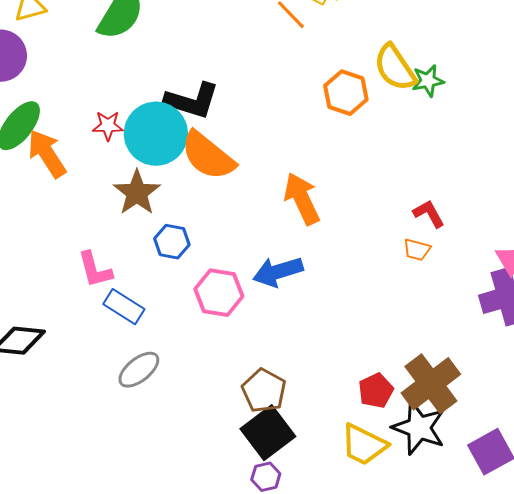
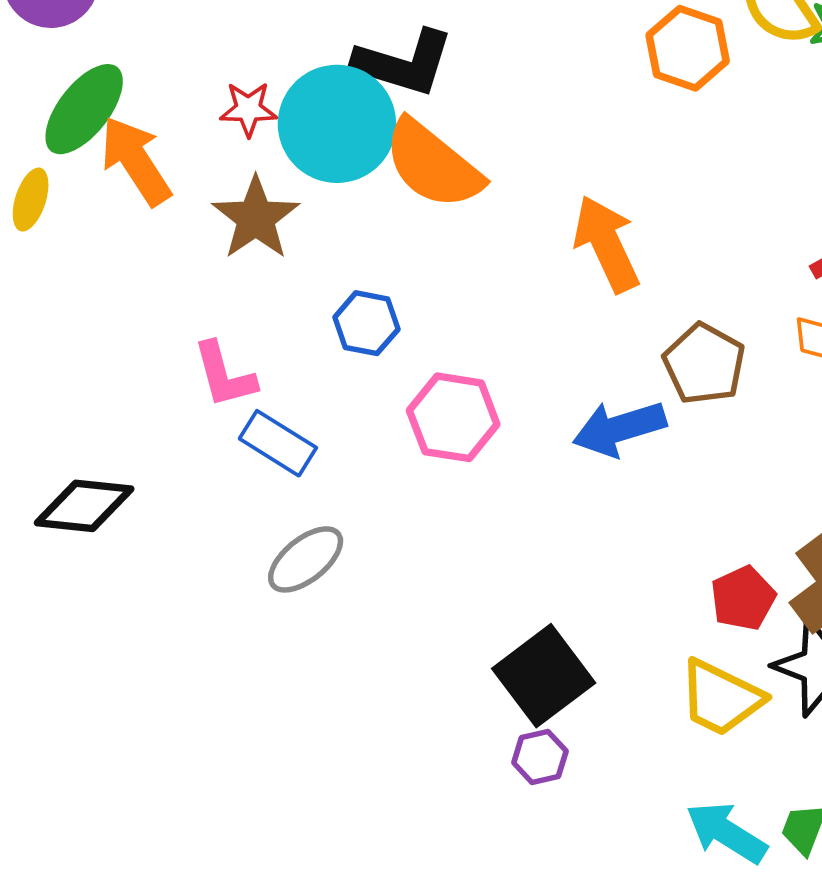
brown star: (137, 193) -> (256, 218), moved
blue arrow: (278, 272) -> (619, 428), moved
brown pentagon: (264, 391) -> (704, 364), moved

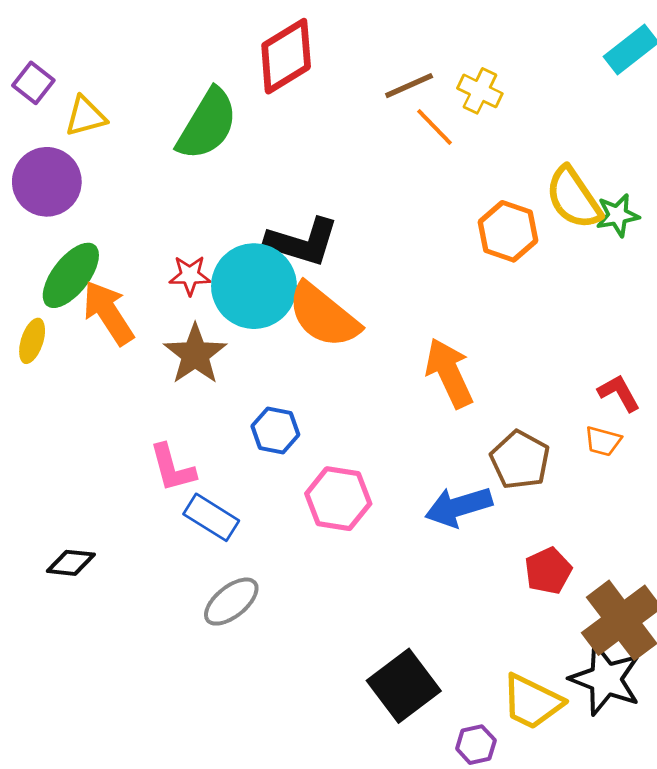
black diamond: (84, 506) -> (71, 563), size x0.7
red pentagon: (743, 598) -> (548, 571), moved
purple hexagon: (540, 757) -> (476, 745), moved

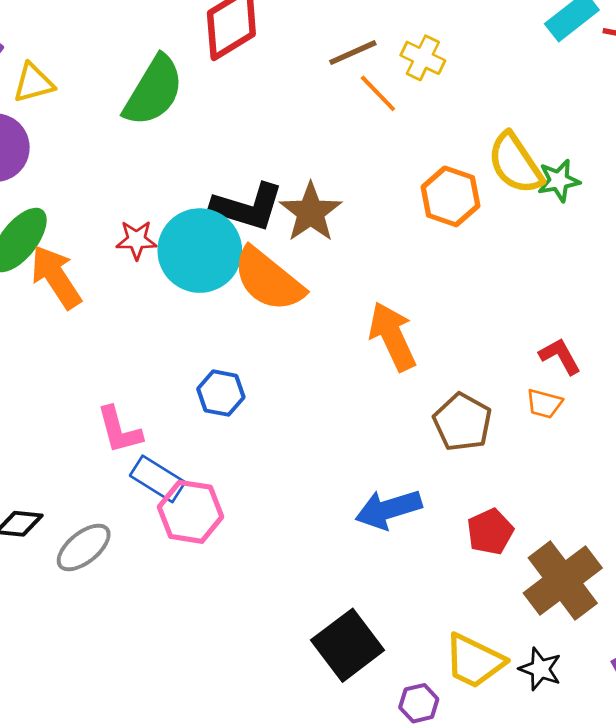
brown star: (195, 354) -> (311, 212), moved
pink hexagon: (338, 499) -> (191, 512), moved
blue arrow: (459, 507) -> (388, 509), moved
gray ellipse: (231, 602) -> (84, 547), moved
black star: (606, 679) -> (540, 669), moved, size x0.6

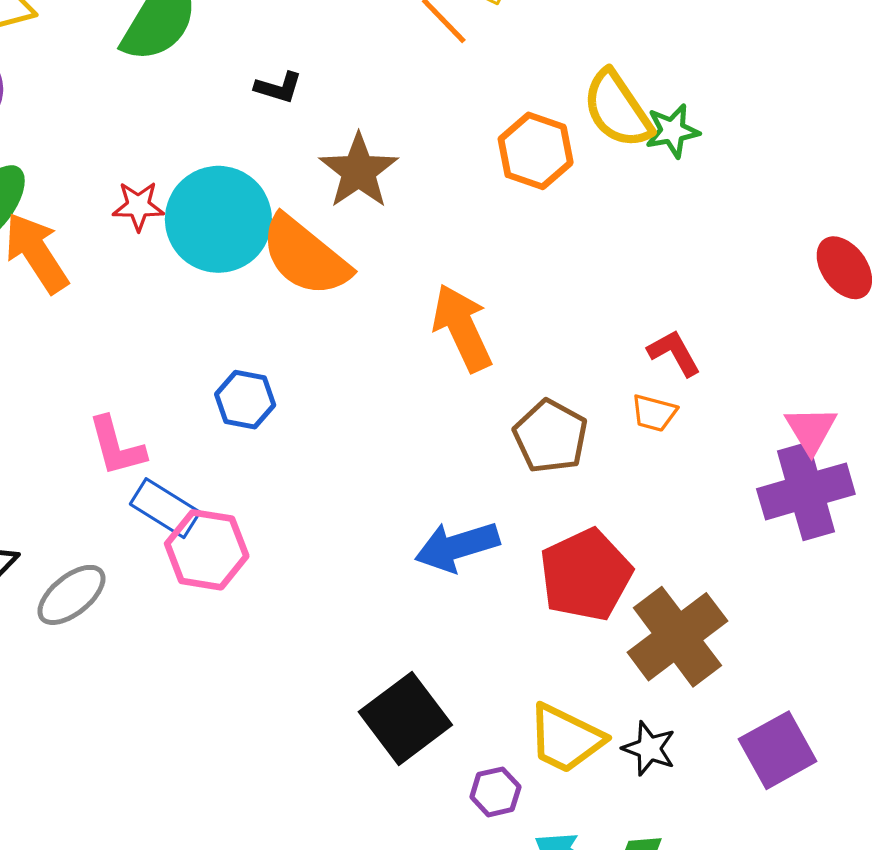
black L-shape: (247, 207) -> (278, 87), moved, size x0.5
red pentagon: (490, 532) -> (586, 575), size x1.6

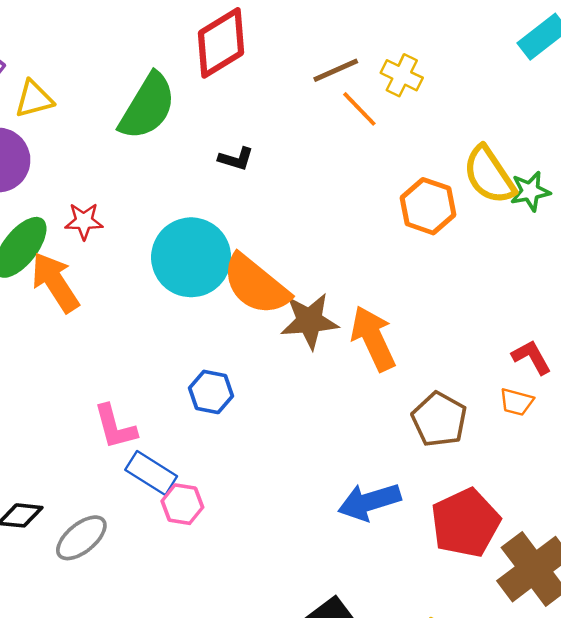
brown star: (359, 171) -> (310, 321), moved, turned 30
red star: (138, 206) -> (84, 221), moved
pink hexagon: (207, 550) -> (182, 504), size x0.7

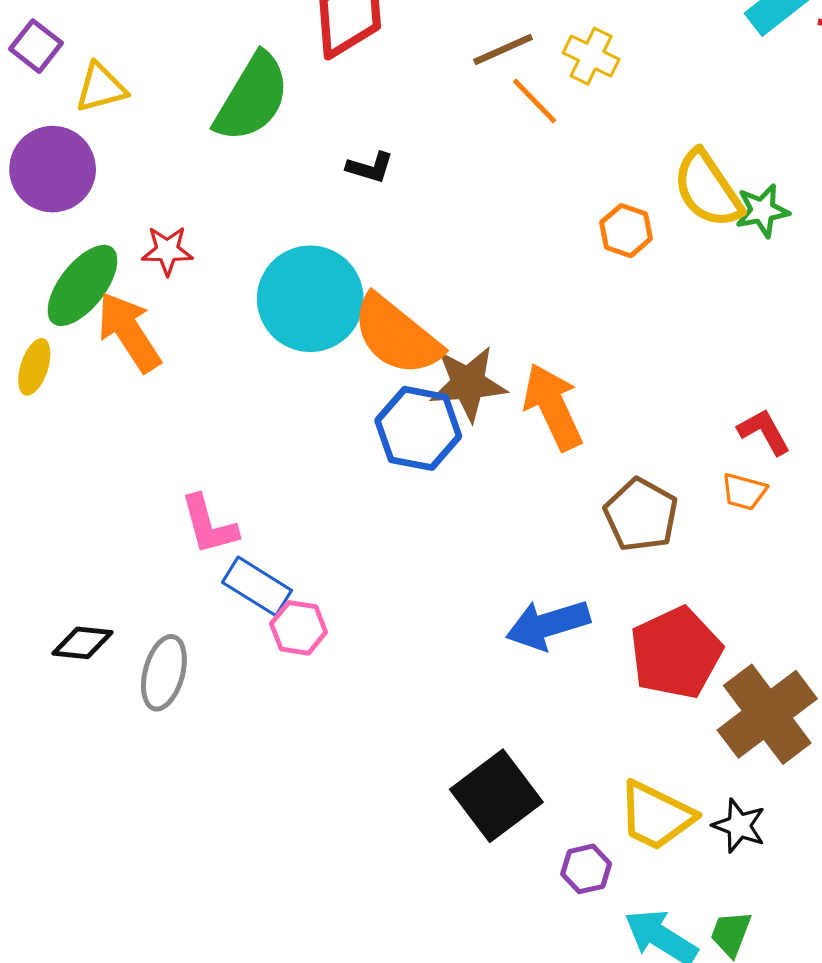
orange hexagon: (428, 206) -> (626, 231), size x0.7
blue hexagon: (211, 392) -> (418, 428), moved, size x1.4
gray ellipse: (81, 538) -> (164, 673), turned -36

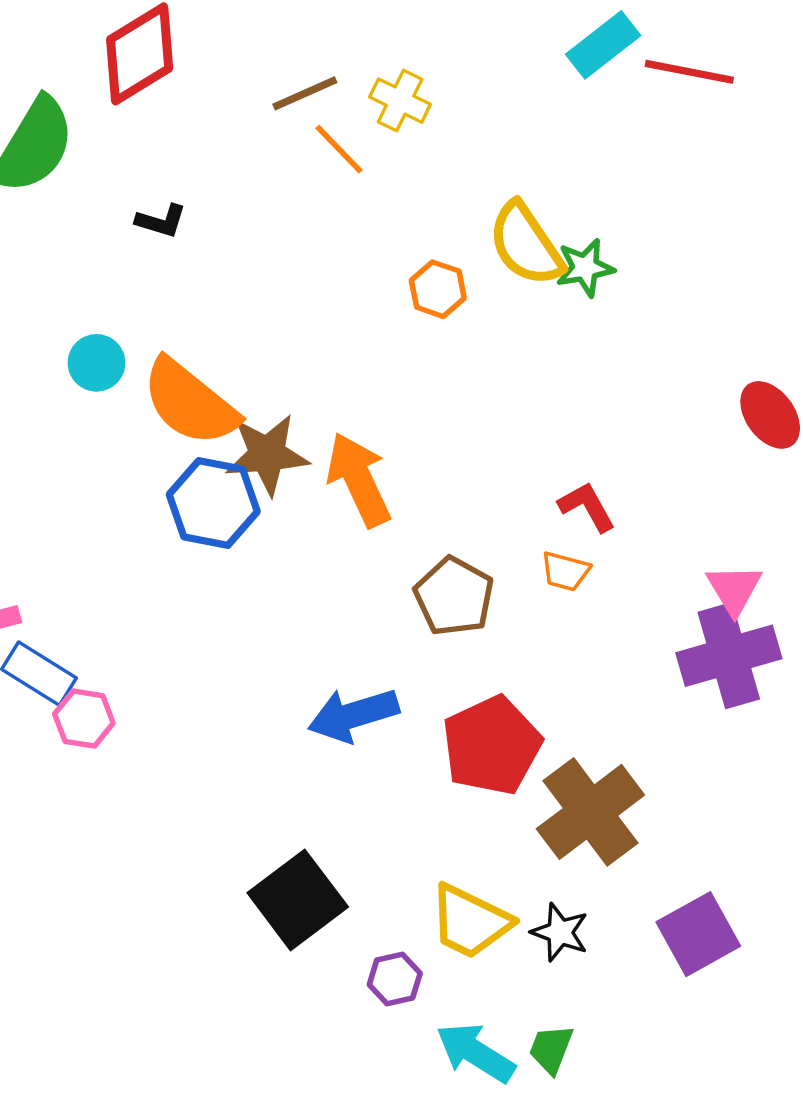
cyan circle: (310, 299) -> (96, 363), size x0.5

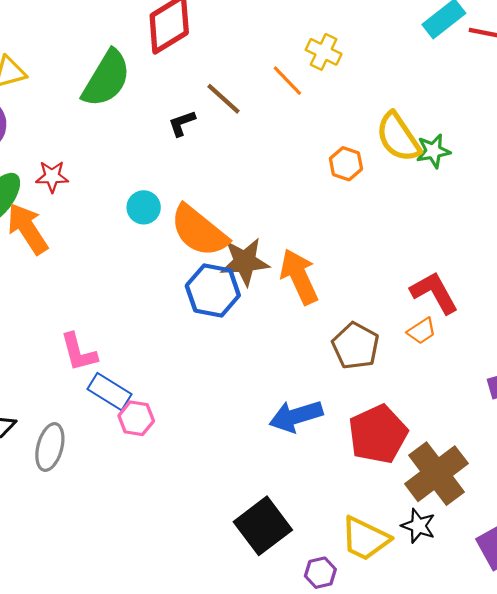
brown line: (305, 93) -> (223, 99), moved, turned 66
black L-shape: (161, 221) -> (182, 123), turned 144
red L-shape: (587, 507) -> (434, 293), size x1.4
orange trapezoid: (565, 571) -> (422, 331), turned -48
black star: (560, 932) -> (418, 526), moved

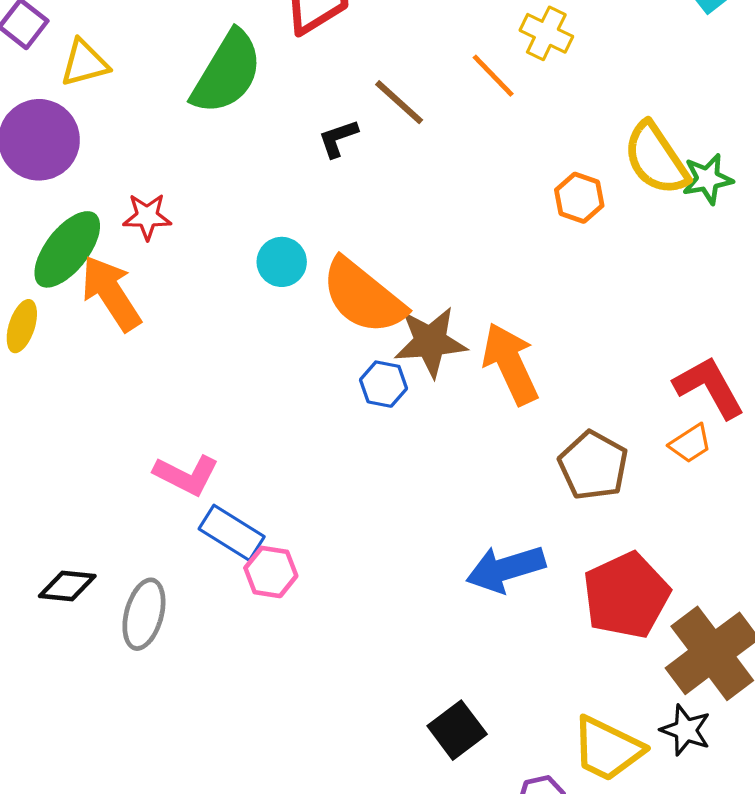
blue hexagon: (213, 290) -> (383, 384), size x0.6
pink L-shape: (79, 352) -> (186, 475), turned -48
black square: (263, 526) -> (457, 730), size x0.7

